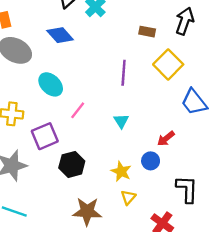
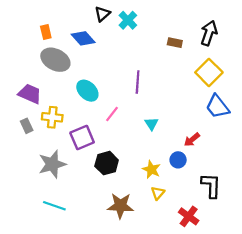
blue diamond: (60, 35) -> (83, 38), moved
yellow square: (168, 64) -> (209, 72), moved
purple line: (124, 73) -> (138, 82), moved

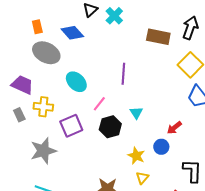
brown rectangle: (175, 43) -> (158, 37), size x1.6
black hexagon: (107, 163) -> (110, 127), moved

